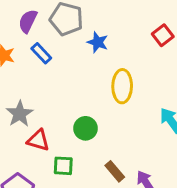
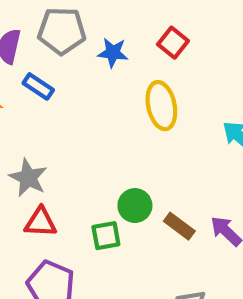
red square: (163, 35) -> (173, 43), moved
green circle: (86, 128) -> (135, 206), moved
red triangle: (38, 140) -> (41, 222), moved

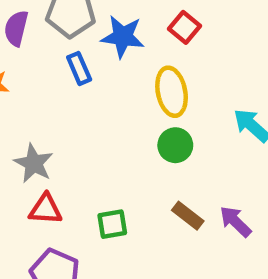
blue star: (113, 53) -> (123, 37), size x1.4
blue rectangle: (38, 86) -> (79, 68), moved, turned 32
green circle: (135, 206) -> (175, 145), moved

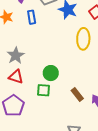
blue rectangle: (79, 68) -> (32, 17), moved
green circle: (175, 145) -> (51, 73), moved

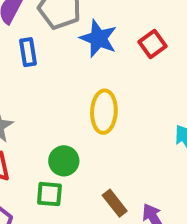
yellow ellipse: (83, 39) -> (104, 112), moved

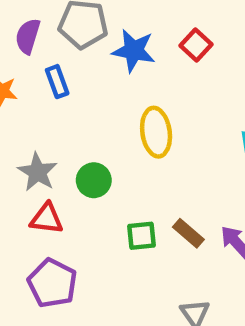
green circle: (64, 161) -> (94, 180), moved
green square: (49, 194) -> (141, 236), moved

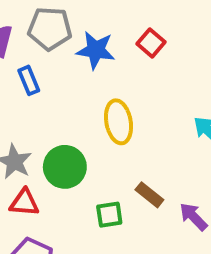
green circle: (94, 180) -> (65, 167), size x1.4
brown rectangle: (188, 233) -> (149, 195), moved

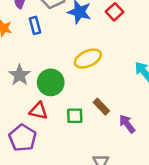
yellow ellipse: (119, 122) -> (88, 59), turned 68
red triangle: (24, 203) -> (38, 111), moved

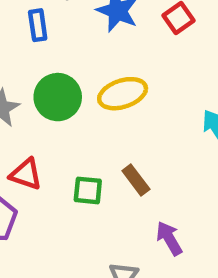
green circle: (51, 82) -> (58, 97), moved
purple arrow: (127, 124) -> (169, 238), moved

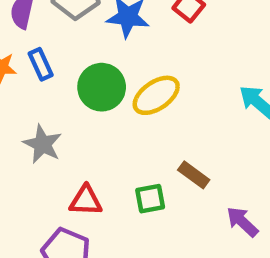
blue rectangle: (38, 25) -> (41, 64), moved
green circle: (58, 97) -> (102, 87), moved

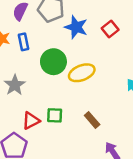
green square: (150, 199) -> (55, 115), moved
red triangle: (86, 201) -> (31, 121), turned -42

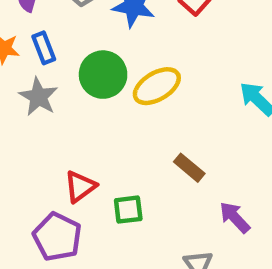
gray star: (15, 85) -> (38, 97), moved
green square: (55, 115) -> (128, 210), moved

